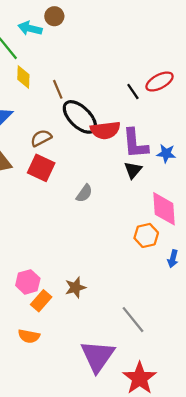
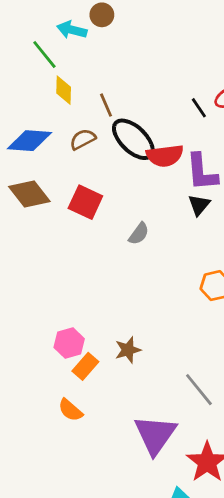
brown semicircle: (41, 138) -> (83, 139), moved
orange semicircle: (29, 336) -> (70, 410), turned 30

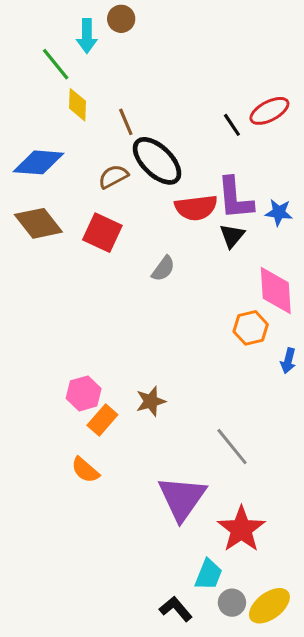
cyan arrow: (72, 30) -> (87, 36), turned -104
brown semicircle: (83, 139) -> (113, 176), moved
red semicircle: (165, 156) -> (196, 208), moved

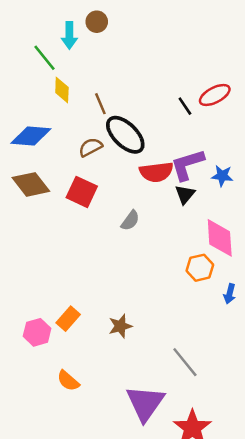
purple L-shape: (235, 198) -> (187, 165), turned 78
pink hexagon: (84, 393) -> (37, 332), moved
orange rectangle: (102, 420) -> (68, 319), moved

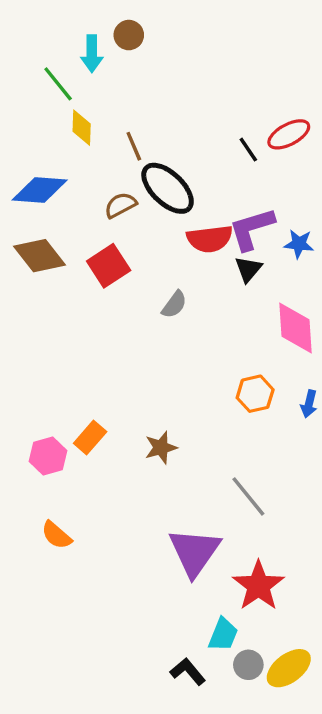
red square: (82, 192) -> (109, 266), turned 32
orange hexagon: (200, 268) -> (255, 394), moved
orange semicircle: (68, 381) -> (56, 535), moved

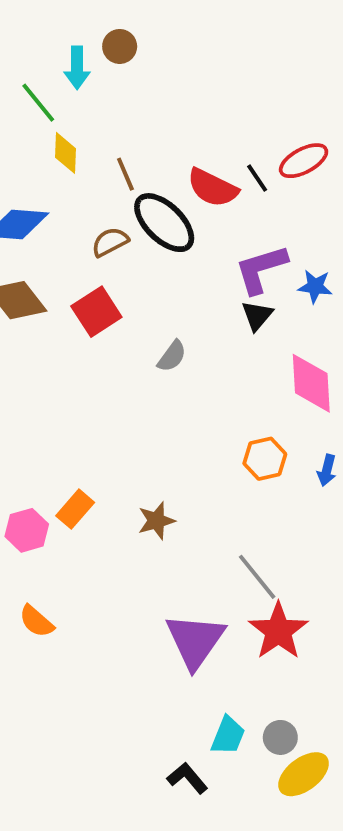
red semicircle: (210, 239) -> (213, 188), moved, turned 33
red star: (258, 586) -> (278, 631), moved
gray circle: (248, 665) -> (280, 737), moved

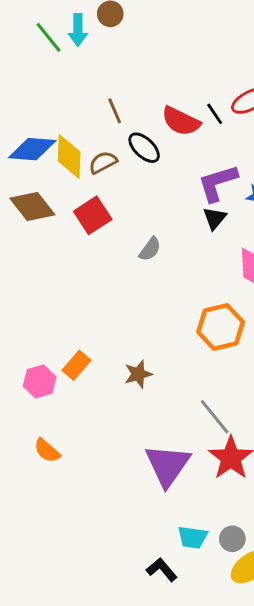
green line: (38, 103) -> (49, 37), moved
yellow diamond: (65, 153) -> (69, 156), moved, size x1.4
black ellipse: (164, 223) -> (144, 148), size x0.7
orange hexagon: (265, 459) -> (221, 327), size x1.4
cyan trapezoid: (228, 735) -> (193, 537), turned 76

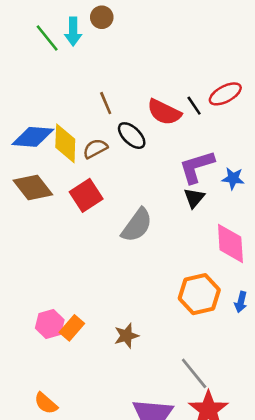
gray semicircle: (150, 249) -> (137, 225), size x1.6
pink hexagon: (40, 381) -> (50, 324), moved

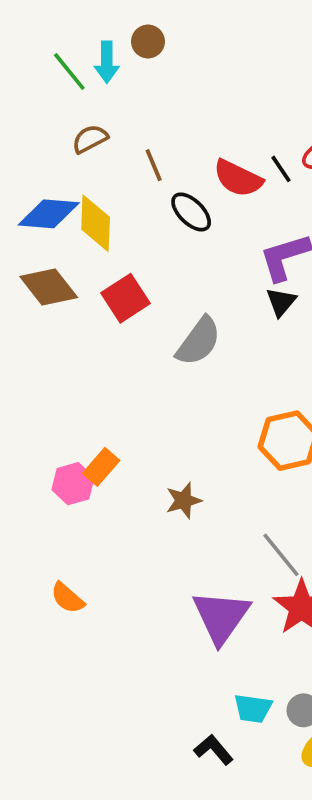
brown semicircle: (95, 149) -> (90, 139), moved
orange rectangle: (72, 328) -> (101, 467), moved

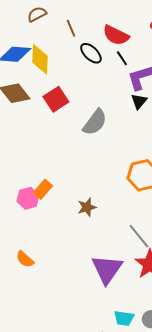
black line: (281, 169) -> (122, 58), moved

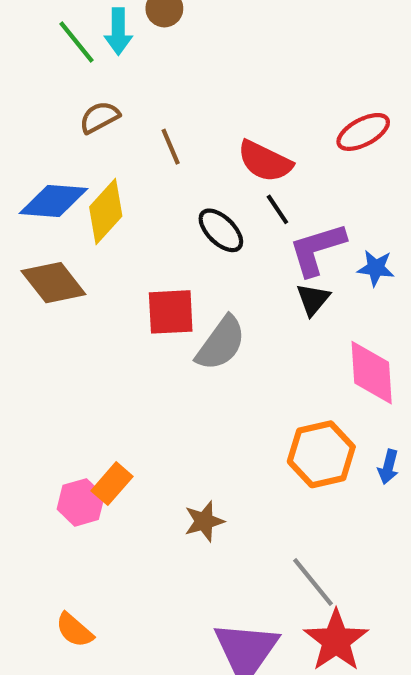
black ellipse: (91, 53) -> (221, 230), moved
yellow diamond: (40, 59) -> (106, 211), turned 40
red square: (56, 99) -> (171, 312), moved, turned 30

